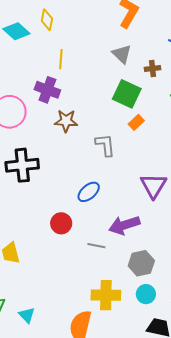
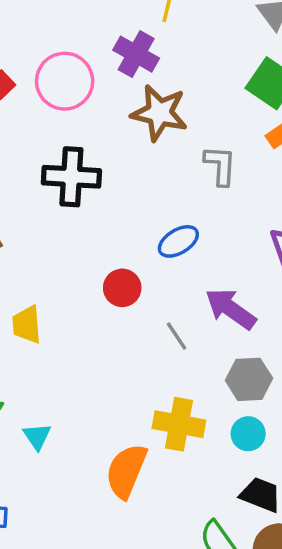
brown star: (66, 121) -> (159, 113), size x1.4
purple arrow: (124, 225) -> (231, 309), turned 44
gray line: (96, 246) -> (177, 336), turned 36

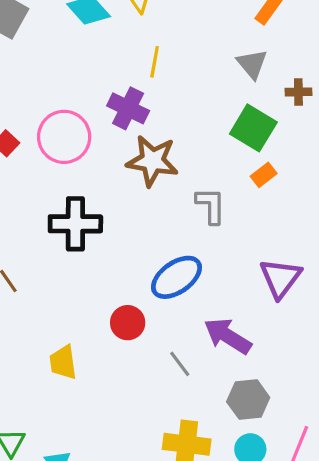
blue ellipse: (178, 241) -> (176, 277), size x1.4
yellow trapezoid: (27, 325) -> (63, 362), moved

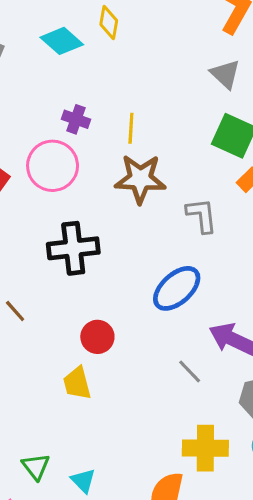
yellow line: (155, 62) -> (131, 128), moved
purple cross: (128, 108) -> (76, 119), moved, size x0.7
red circle: (128, 323) -> (97, 337), moved

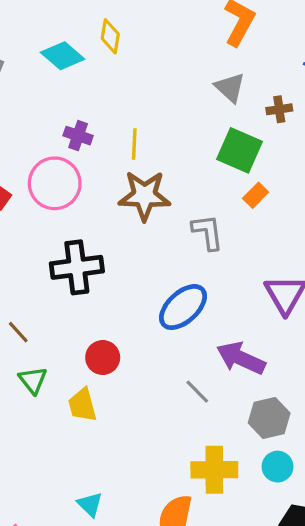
green triangle: (36, 467) -> (33, 380), moved

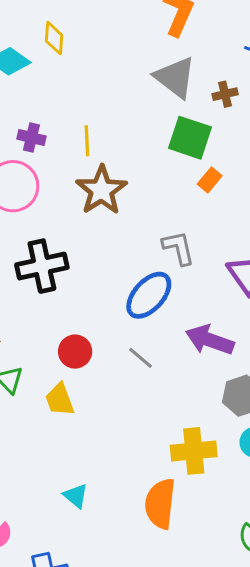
gray triangle: (230, 88) -> (175, 77), size x1.4
brown star: (144, 196) -> (101, 190), turned -30
gray L-shape: (208, 232) -> (179, 248), moved
gray line: (197, 392) -> (140, 358), moved

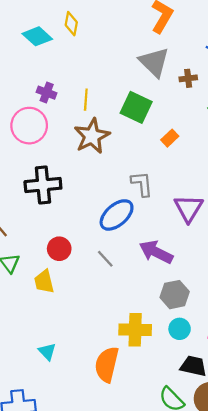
green square: (190, 138) -> (136, 107), moved

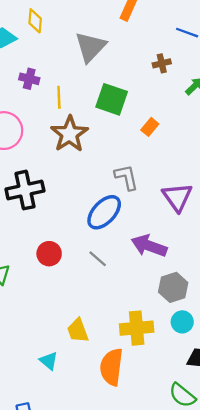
gray triangle: (154, 62) -> (90, 47), moved, turned 36
purple cross: (47, 93) -> (29, 79), moved
yellow trapezoid: (44, 282) -> (78, 331), moved

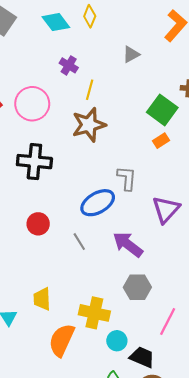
gray triangle: (90, 47) -> (131, 54), size x0.6
green square: (112, 99) -> (162, 110), moved
cyan circle: (182, 322) -> (117, 341), moved

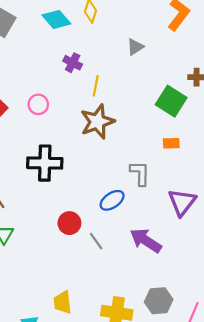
pink circle: (32, 104) -> (38, 104), size x0.6
orange rectangle: (161, 141) -> (171, 143), moved, turned 35
blue ellipse: (98, 203) -> (112, 200), size x0.7
red circle: (38, 224) -> (69, 223), moved
gray hexagon: (137, 287) -> (159, 301), moved

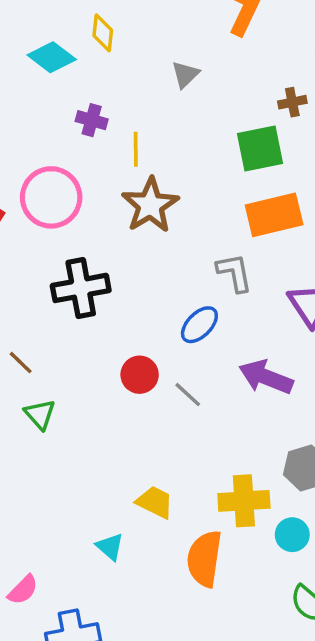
green square: (171, 101) -> (260, 149), turned -32
pink circle: (38, 104) -> (51, 197), size x1.8
orange rectangle: (171, 143) -> (274, 215), size x2.0
yellow trapezoid: (63, 302) -> (155, 502), turned 135

